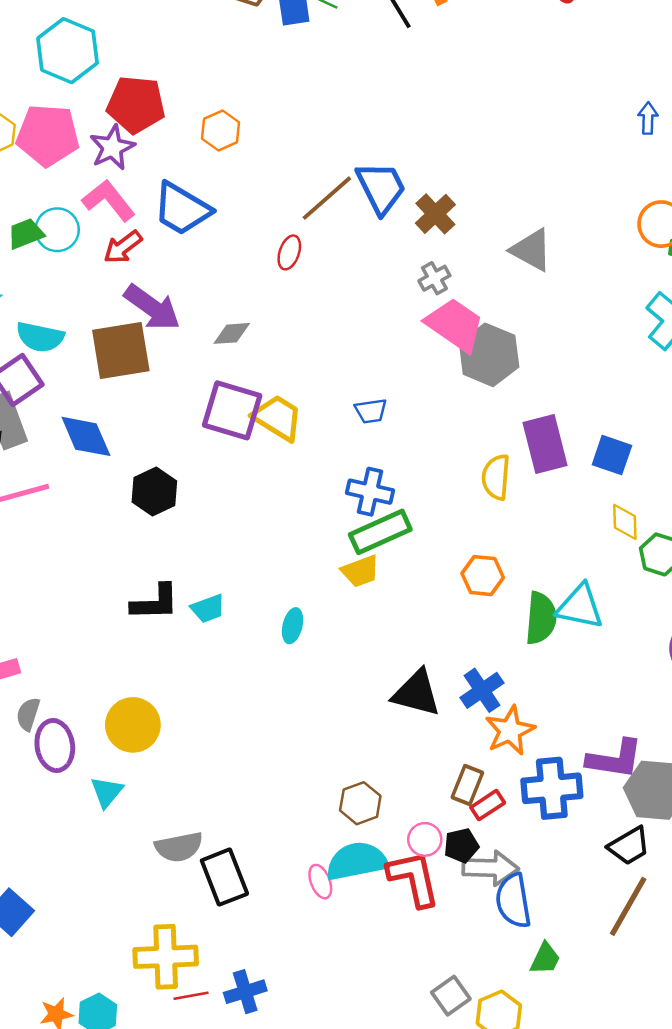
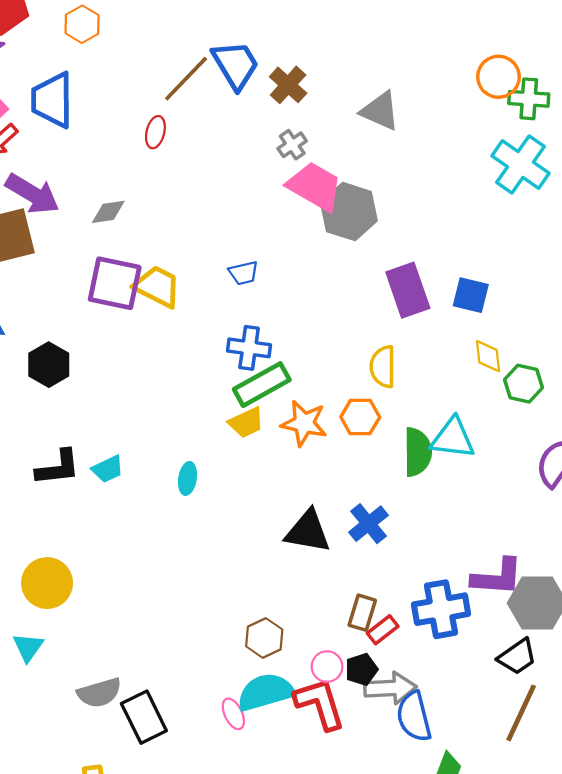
blue trapezoid: (182, 209) -> (52, 100), turned 64
yellow semicircle: (496, 477) -> (383, 367), moved
orange star: (510, 731) -> (304, 423), moved, turned -30

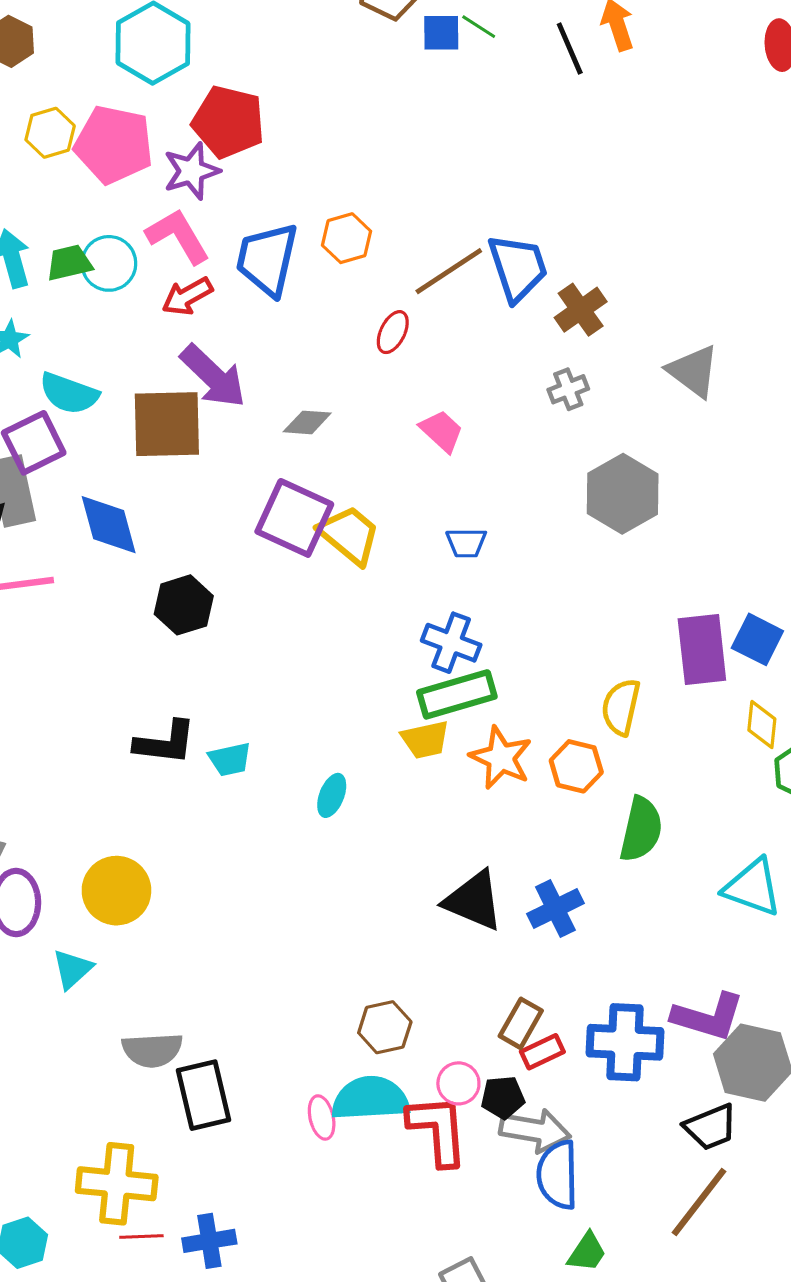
orange hexagon: (82, 24) -> (346, 238), moved
pink trapezoid: (315, 186) -> (442, 431), moved, size x0.6
purple rectangle: (408, 290) -> (702, 650), moved
cyan triangle: (453, 438) -> (753, 887), moved

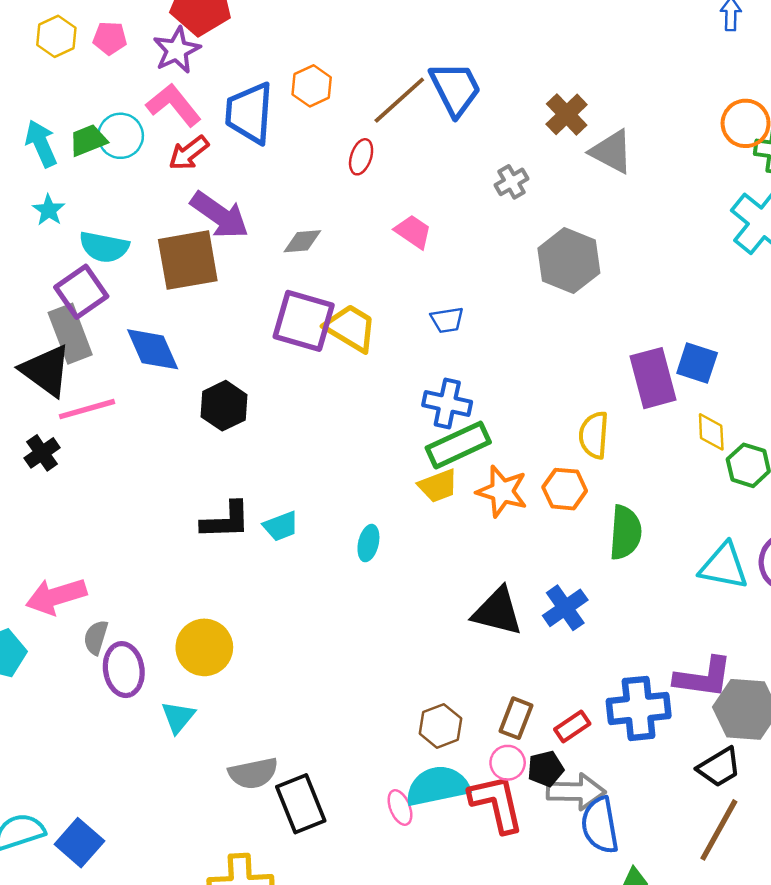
pink pentagon: (114, 145) -> (110, 38), size x0.5
brown cross: (581, 310) -> (567, 114), moved
brown rectangle: (521, 1023) -> (516, 718), moved

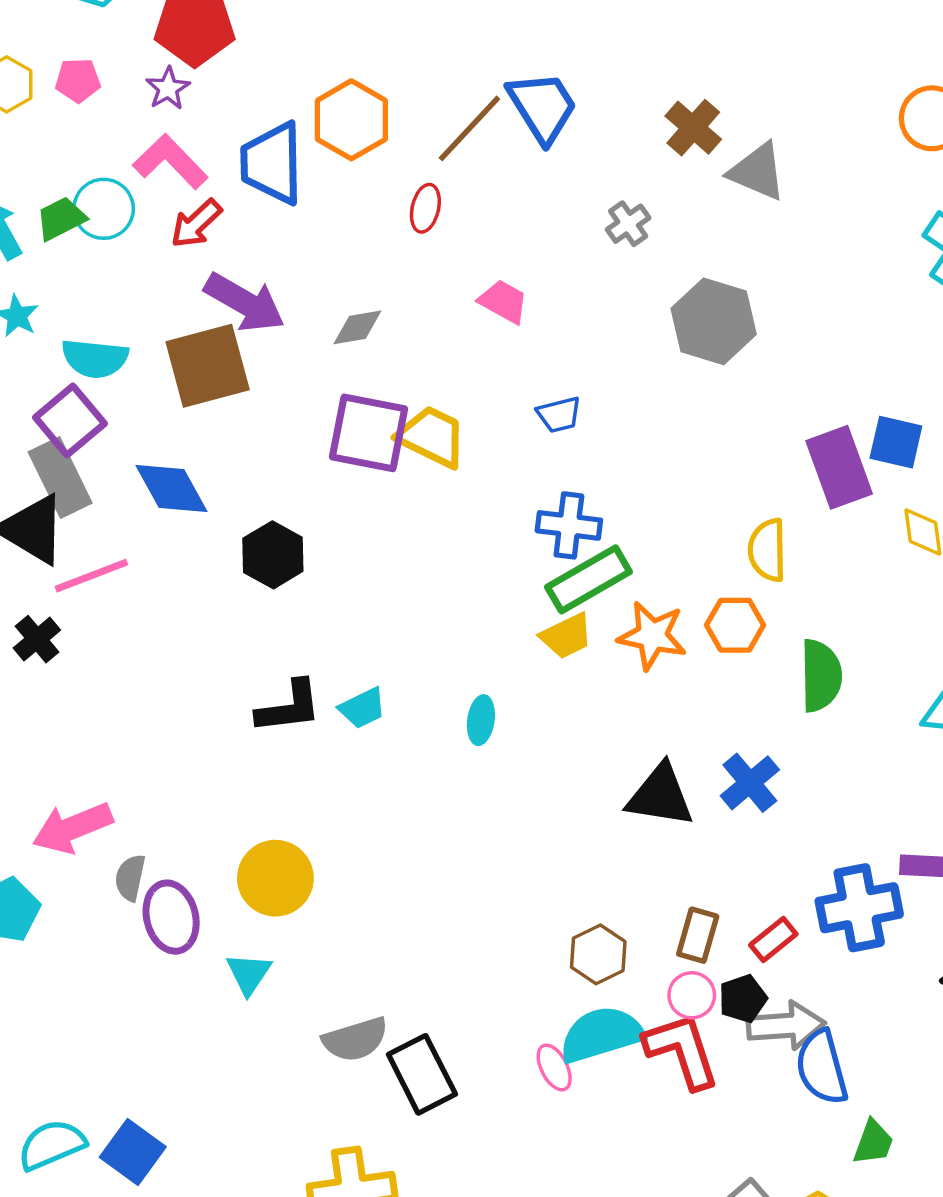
purple star: (177, 50) -> (168, 88), size x0.7
orange hexagon: (312, 86) -> (351, 120), size x1.4

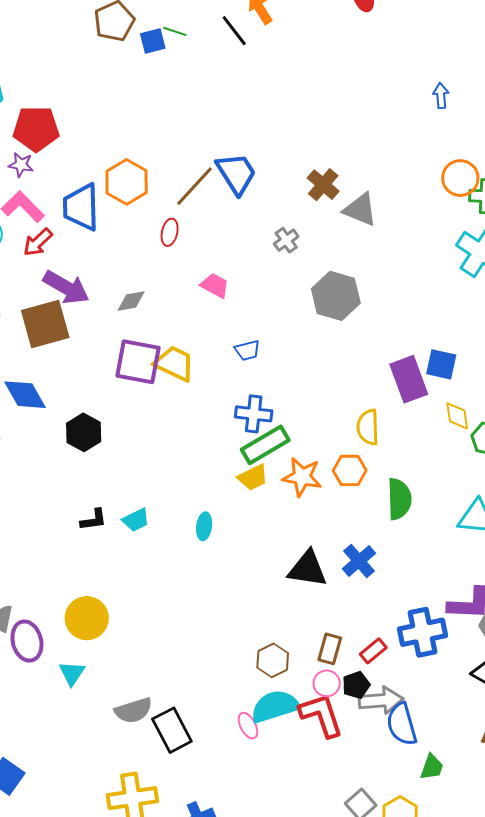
purple star: (168, 88) -> (21, 165), turned -30
black L-shape: (289, 707) -> (94, 520), size x0.7

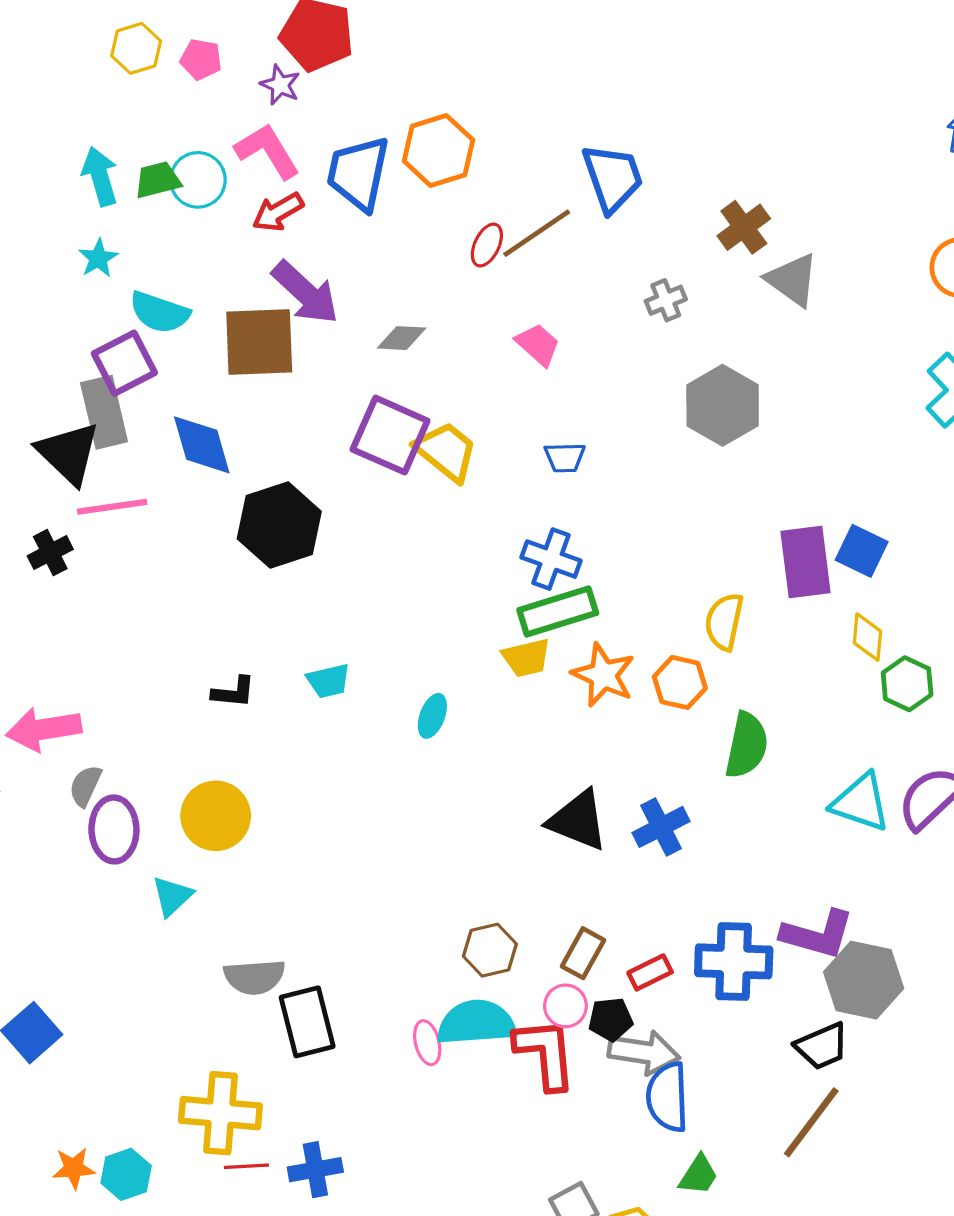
brown line: (195, 186) -> (537, 233), moved
black hexagon: (84, 432) -> (279, 525), size x1.4
black L-shape: (94, 520) -> (234, 692), moved

